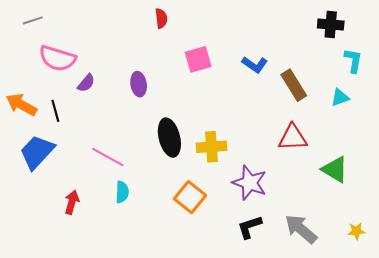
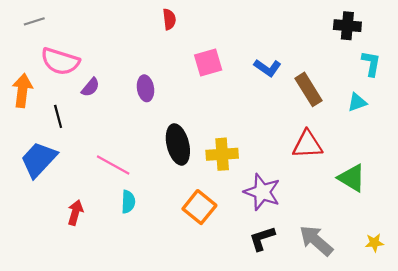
orange arrow: (21, 105) -> (22, 90), moved, turned 68

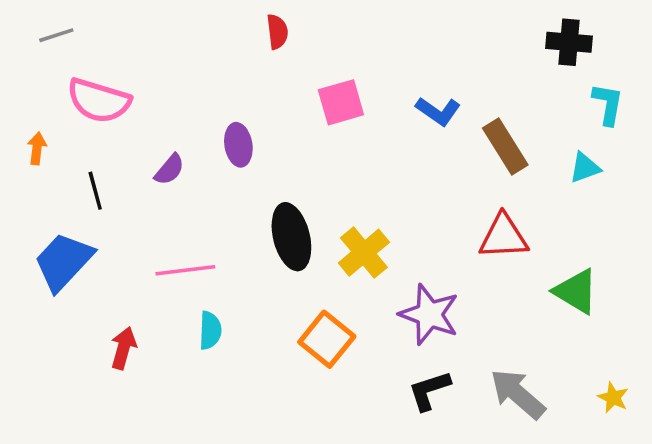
purple semicircle: (90, 87) -> (169, 170), moved
orange arrow: (22, 90) -> (37, 148), size x0.6
yellow cross: (222, 154) -> (364, 253), turned -36
pink line: (113, 165) -> (185, 270), turned -36
yellow star: (374, 243) -> (613, 398), turned 30

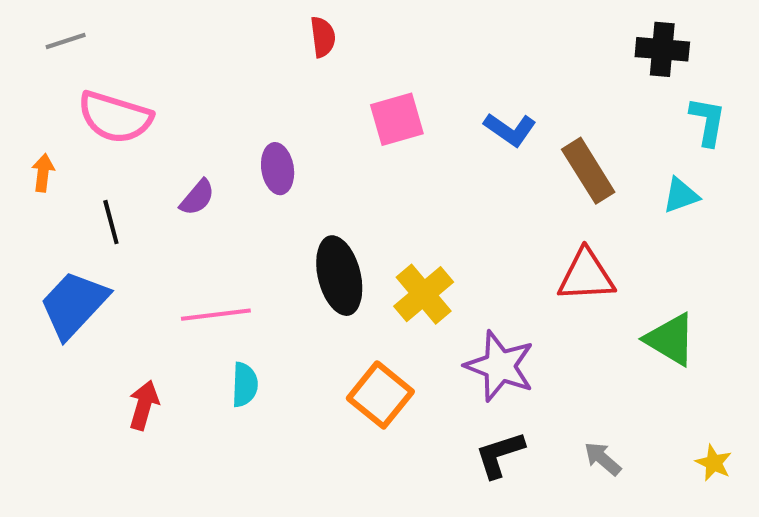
gray arrow: (518, 394) -> (603, 459), size x0.6

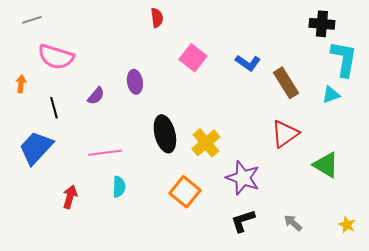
pink square: (397, 119) -> (193, 58), turned -36
cyan L-shape: (708, 121) -> (344, 59), size x1.5
red triangle: (586, 276) -> (285, 134), turned -32

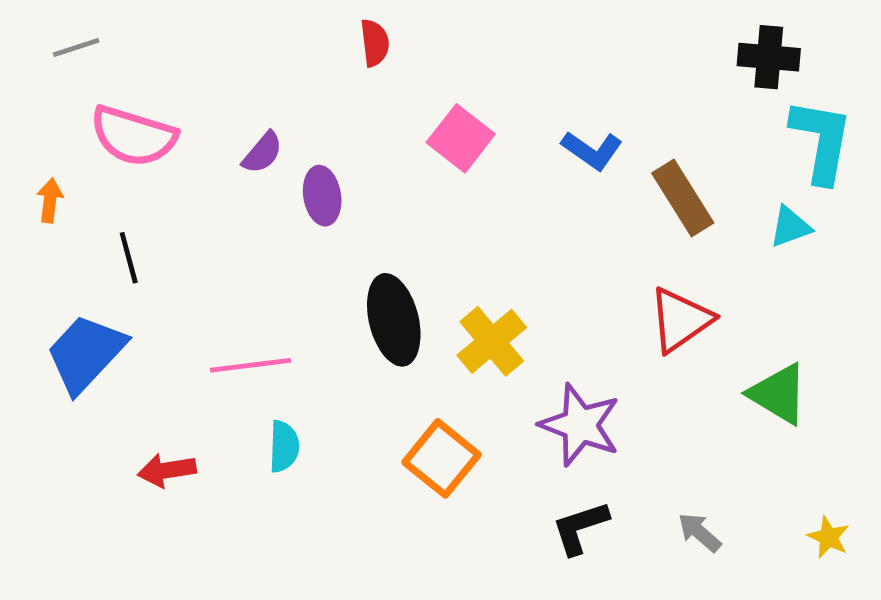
purple semicircle: (96, 96) -> (262, 153), moved
red arrow: (70, 197) -> (167, 470), turned -115

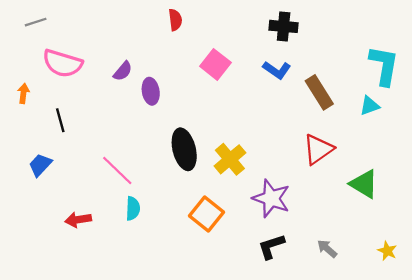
black cross: (769, 57) -> (284, 26), moved
blue trapezoid: (86, 353) -> (40, 165), size x0.6
pink line: (250, 365) -> (117, 170), turned 51

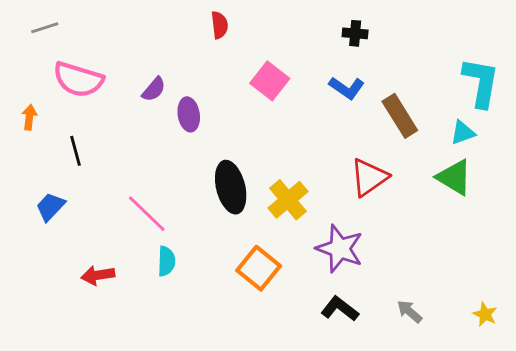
black cross: (284, 26) -> (355, 33), size x0.7
red triangle: (318, 149) -> (369, 177), moved
green triangle: (364, 184) -> (454, 177), moved
black L-shape: (271, 246) -> (340, 309), turned 56

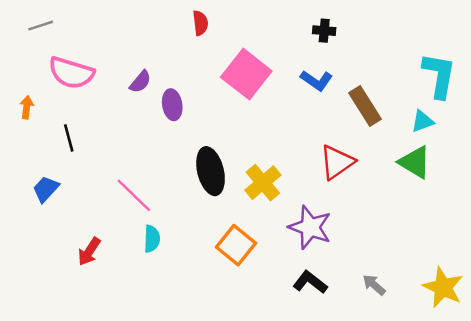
pink square: (270, 81) -> (246, 74), size x1.4
red arrow: (98, 275) -> (89, 252), turned -48
yellow star: (485, 314) -> (443, 287), size x1.8

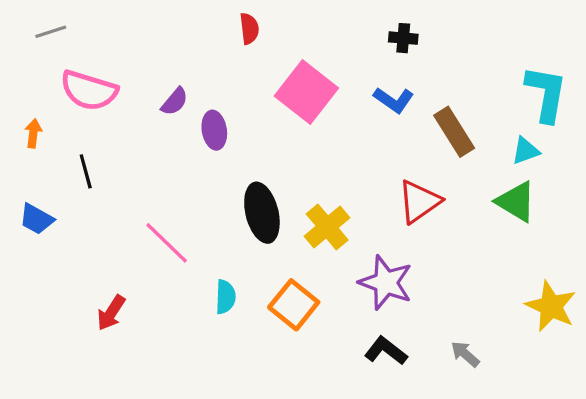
blue trapezoid: (46, 189) -> (36, 219), moved, turned -104
cyan semicircle: (152, 239) -> (225, 297), moved
yellow star: (443, 287) -> (551, 306), moved

